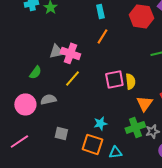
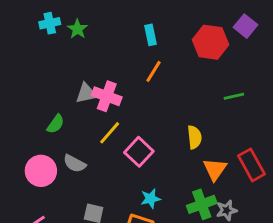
pink square: (114, 79) -> (139, 152), moved, turned -36
gray semicircle: (48, 99) -> (75, 164), turned -140

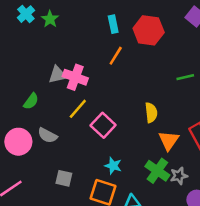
cyan cross: (50, 23) -> (26, 14), turned -30
red hexagon: (210, 42) -> (149, 30), moved
cyan star: (151, 199) -> (113, 166), turned 30
green cross: (202, 204) -> (157, 171), turned -35

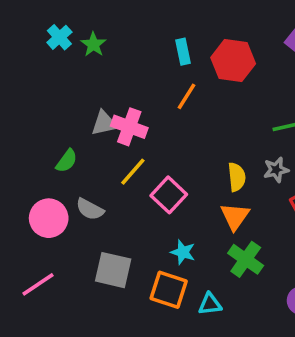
orange triangle: (169, 140) -> (235, 216), moved
gray star: (179, 176) -> (276, 170), moved
gray square: (64, 178) -> (113, 270), size x1.5

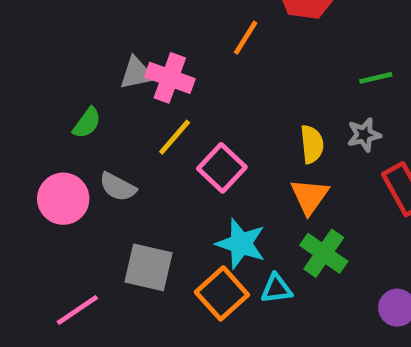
cyan star: (183, 252) -> (241, 244), size x1.5
pink line: (38, 284) -> (77, 310), moved
orange square: (169, 290) -> (222, 293), turned 30
cyan triangle: (210, 304) -> (276, 289), moved

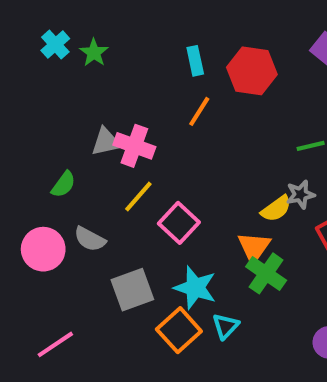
yellow semicircle: (312, 144) -> (276, 209), moved, turned 60
green cross: (324, 253) -> (266, 273), moved
gray square: (148, 267) -> (132, 290), moved, turned -33
cyan triangle: (276, 289) -> (226, 326), turned -40

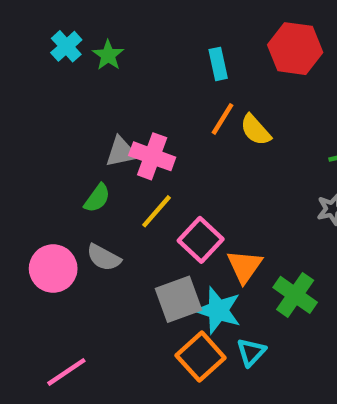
red hexagon: (252, 71) -> (295, 49), moved
green semicircle: (63, 184) -> (97, 198), moved
yellow semicircle: (276, 209) -> (256, 130), moved, turned 84
orange triangle: (254, 247) -> (245, 266), moved
gray square: (132, 290) -> (179, 299), moved

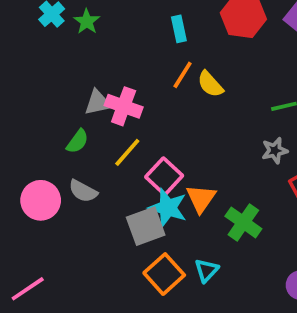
cyan star: (218, 310) -> (168, 208), moved
pink line: (66, 372) -> (28, 289), moved

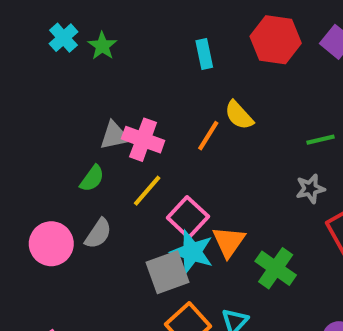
orange line: (183, 75) -> (208, 136), moved
gray semicircle: (83, 191) -> (98, 234), turned -84

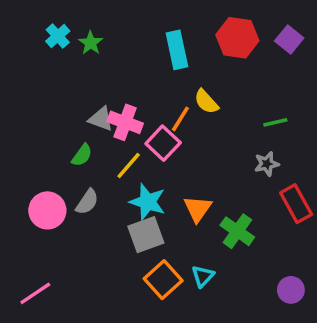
cyan rectangle: (204, 54) -> (177, 50), size x1.5
gray triangle: (114, 136) -> (101, 119), turned 32
pink square: (188, 217) -> (163, 143), moved
cyan star: (192, 252) -> (148, 202), moved

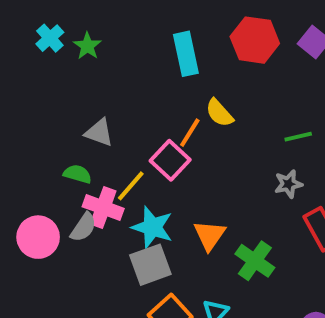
pink cross: (125, 122) -> (103, 208), moved
green semicircle: (82, 155) -> (77, 174), turned -110

